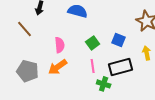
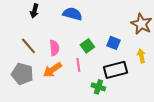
brown line: (25, 29) -> (28, 46), moved
pink line: (93, 66) -> (78, 65), moved

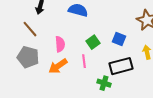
brown line: (28, 46) -> (30, 29), moved
gray pentagon: (22, 74) -> (28, 57), moved

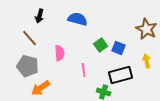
green square: (93, 42) -> (101, 45), moved
orange arrow: (58, 66) -> (41, 88), moved

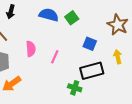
green square: (101, 45) -> (72, 18), moved
pink line: (84, 70) -> (55, 57), moved, turned 32

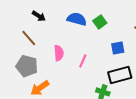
black arrow: (11, 12) -> (39, 16), turned -72
blue square: (90, 44) -> (118, 48), turned -32

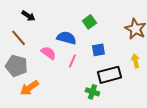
blue semicircle: (77, 19) -> (66, 38), moved
blue square: (118, 48) -> (98, 50), moved
pink semicircle: (59, 53) -> (48, 53), turned -49

